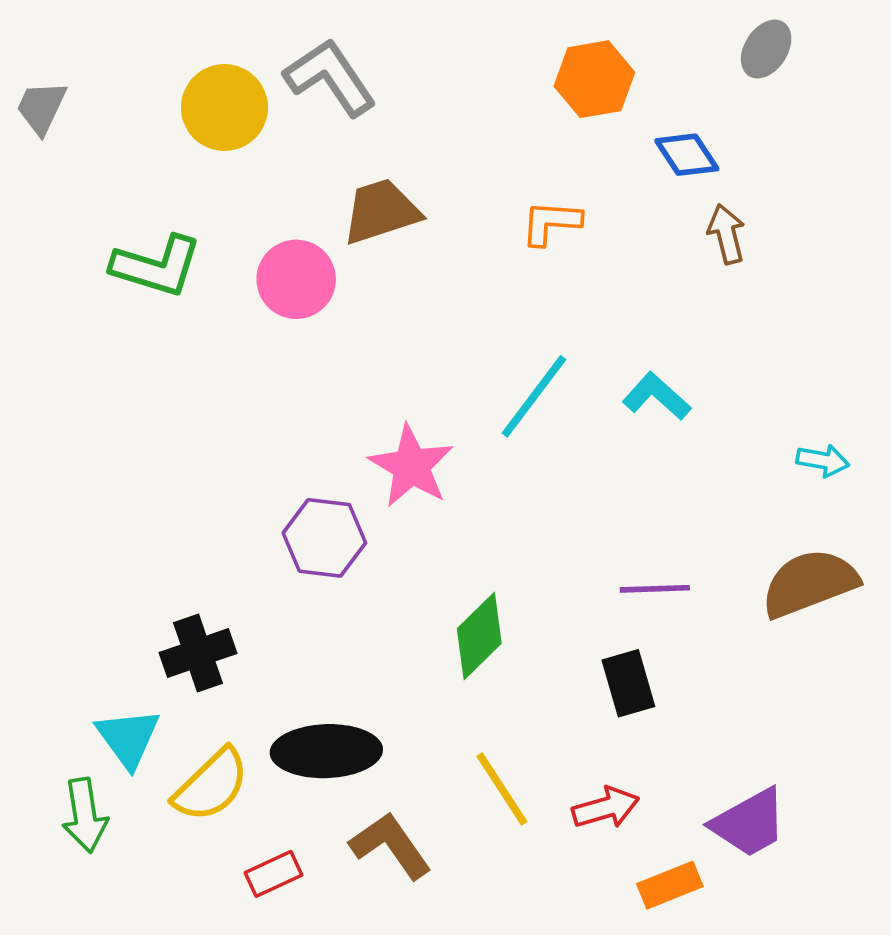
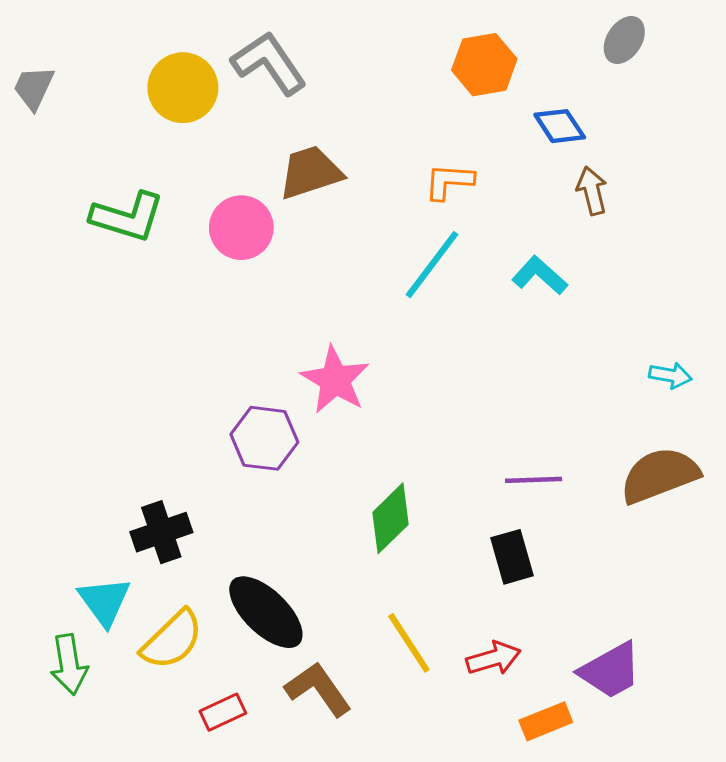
cyan line: (534, 396) -> (432, 265), moved
cyan L-shape: (657, 396) -> (540, 275), moved
black ellipse: (326, 751) -> (266, 612), turned 46

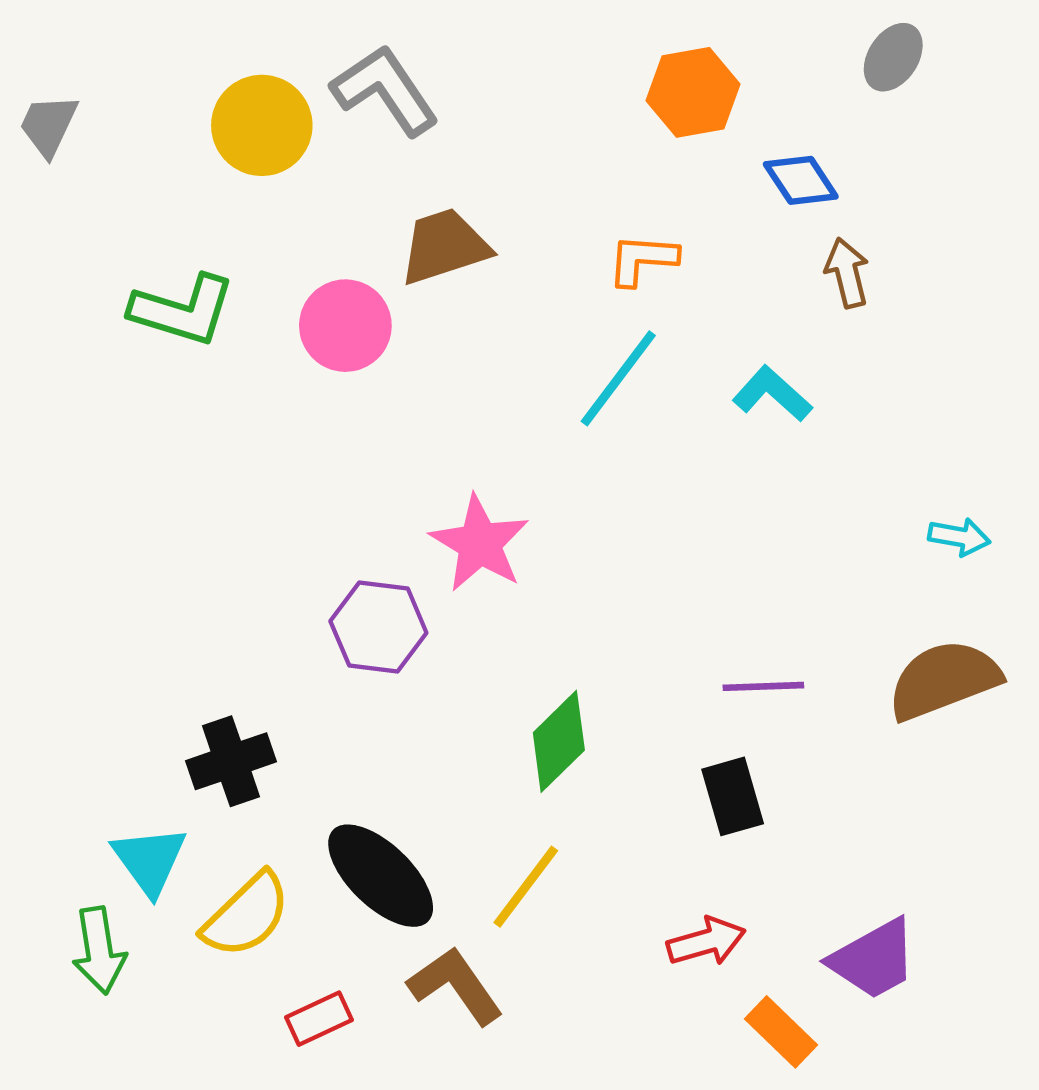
yellow line: (409, 643) -> (526, 887), moved, turned 70
orange rectangle: (546, 721) -> (781, 1032), turned 66

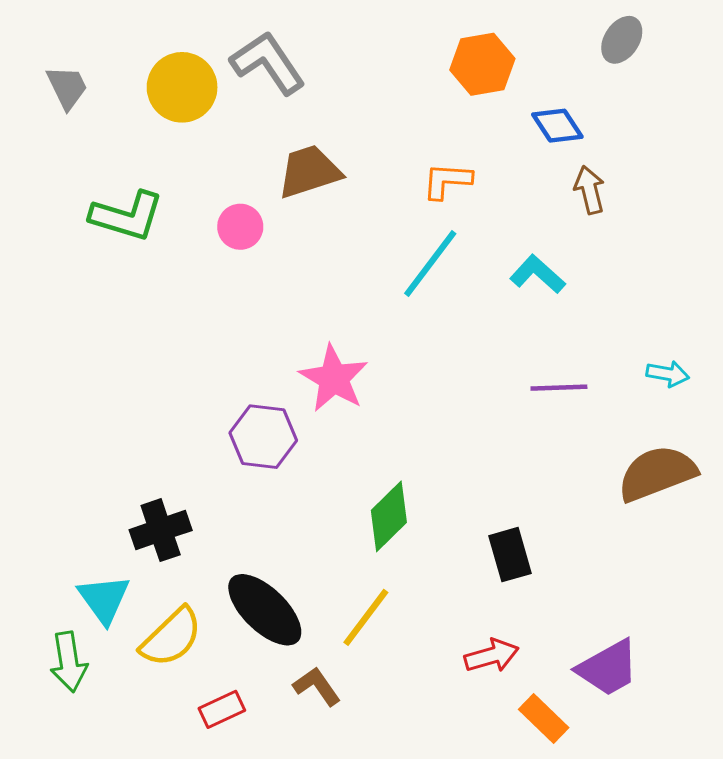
gray trapezoid: (48, 125) -> (67, 87), moved, turned 129
pink circle: (345, 326) -> (240, 227), size x0.7
purple line: (763, 686) -> (559, 388), moved
brown L-shape: (455, 986) -> (317, 686), size x0.7

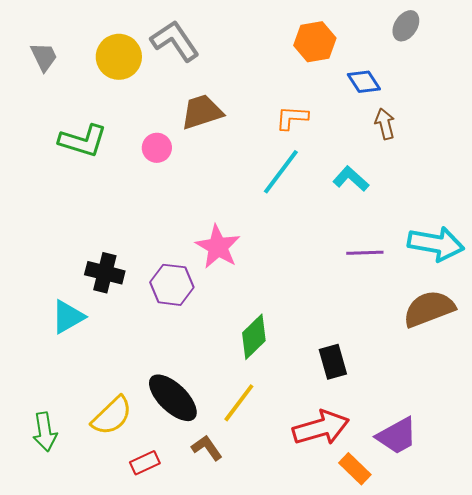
cyan arrow: (668, 374) -> (436, 244), size x2.0
black cross: (161, 530) -> (105, 273), moved, turned 33
cyan triangle: (104, 599) -> (68, 317), moved, turned 36
red arrow: (492, 656) -> (321, 428), size x1.6

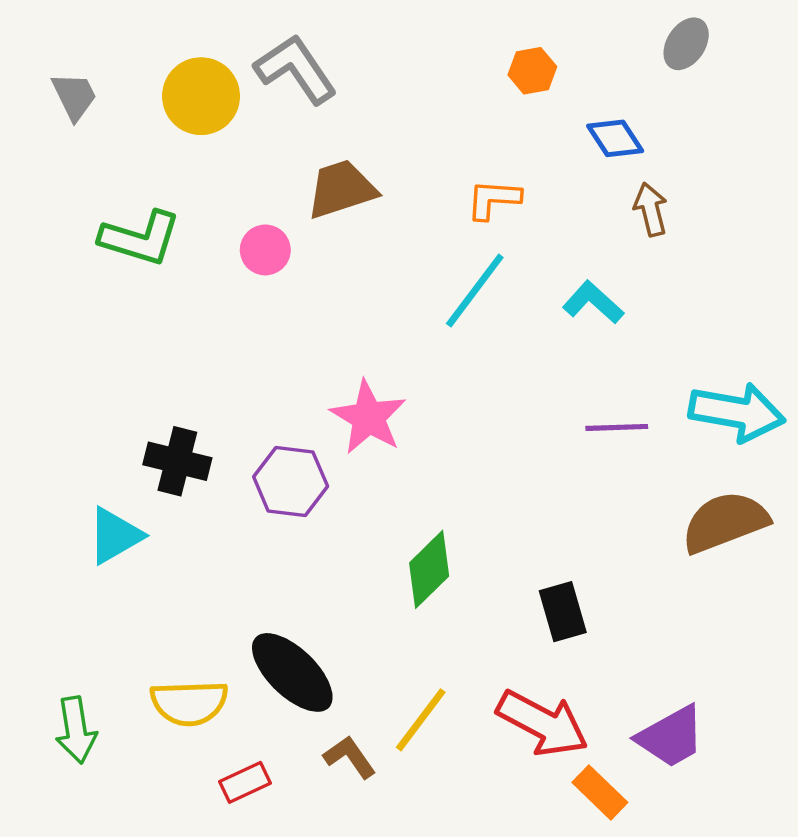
orange hexagon: (315, 42) -> (532, 71), size x0.7
yellow line: (239, 403) -> (421, 720), moved
yellow semicircle: (112, 416) -> (189, 703), turned 42
red arrow: (321, 428) -> (542, 723), turned 44

